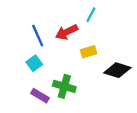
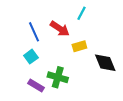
red arrow: (67, 32) -> (60, 29), turned -120
black diamond: (117, 70) -> (105, 63), turned 50

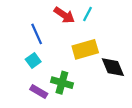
red arrow: (60, 29) -> (64, 15), moved
yellow rectangle: (79, 46) -> (85, 49), size x1.6

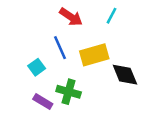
cyan line: (87, 14) -> (111, 16), moved
blue line: (37, 34) -> (60, 48), moved

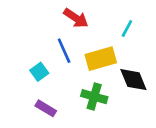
cyan line: (111, 16) -> (127, 28), moved
green cross: (69, 92) -> (94, 97), moved

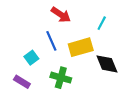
green cross: (94, 97) -> (61, 78), moved
purple rectangle: (46, 108) -> (22, 82), moved

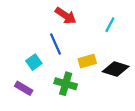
yellow rectangle: (81, 47) -> (87, 61), moved, size x0.7
black diamond: (107, 64) -> (116, 69), turned -50

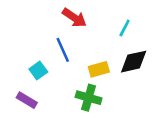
black diamond: (116, 69) -> (134, 62), moved, turned -30
green cross: (66, 84) -> (89, 98), moved

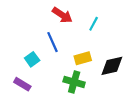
cyan line: (125, 28) -> (94, 24), moved
black diamond: (134, 62) -> (112, 66), moved

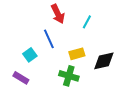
red arrow: (62, 15) -> (58, 14), turned 30

